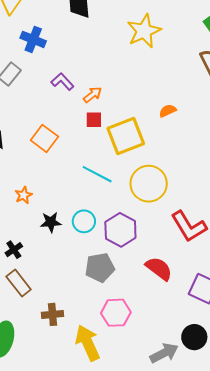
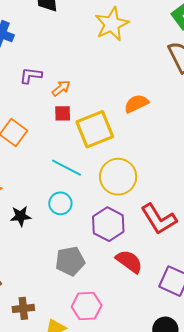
purple L-shape: (62, 82) -> (31, 75), turned -40
orange semicircle: (168, 111) -> (136, 104), size x1.4
cyan circle: (84, 221) -> (60, 203), moved
purple hexagon: (120, 230) -> (108, 224), moved

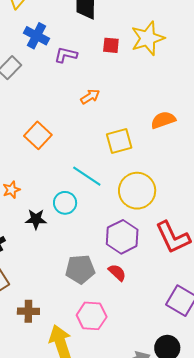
purple L-shape: (31, 75) -> (66, 55), moved
red square: (63, 113) -> (111, 45), moved
yellow square: (95, 129) -> (119, 141), size x0.7
cyan circle: (60, 203) -> (65, 203), moved
red semicircle: (129, 261) -> (117, 272), moved, size x0.7

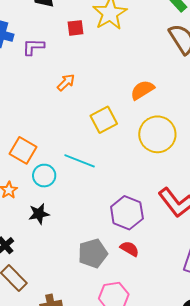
orange square: (38, 135) -> (23, 150), moved
yellow circle: (137, 191) -> (157, 134), moved
cyan circle: (65, 203) -> (44, 176), moved

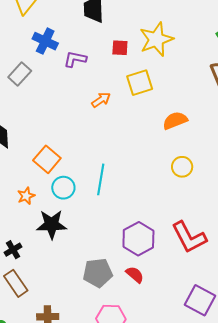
yellow square: (104, 120) -> (140, 83), moved
yellow circle: (157, 134) -> (182, 167), size x0.6
cyan line: (80, 161) -> (101, 179), turned 68
black star: (39, 214) -> (52, 224), size x1.4

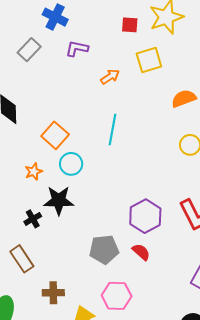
purple L-shape: (75, 59) -> (77, 49), moved
cyan line: (101, 179) -> (112, 130), moved
black cross: (13, 250) -> (33, 219), moved

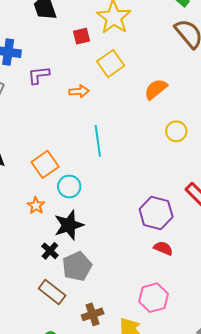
orange arrow: (110, 77) -> (79, 91), turned 48
orange square: (55, 135) -> (45, 164), turned 32
gray pentagon: (104, 250) -> (77, 266), moved

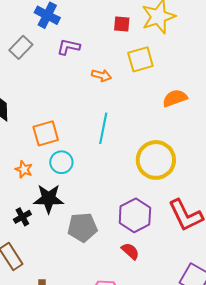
yellow circle: (176, 131) -> (156, 160), moved, size x1.8
orange star: (36, 205) -> (24, 169), turned -30
gray pentagon: (77, 266) -> (82, 227), moved

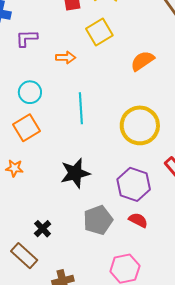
cyan circle: (61, 162) -> (30, 92), moved
black star: (49, 199) -> (75, 173), moved
black cross: (22, 217) -> (43, 229), moved
gray pentagon: (82, 227) -> (98, 220), moved

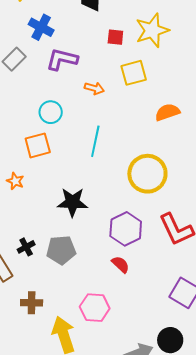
purple L-shape: (27, 38) -> (62, 59), size x1.4
gray pentagon: (98, 220) -> (61, 250), moved

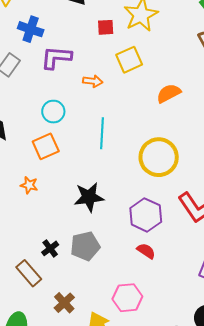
brown cross: (32, 303) -> (64, 303), turned -35

